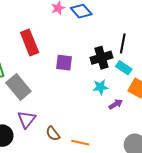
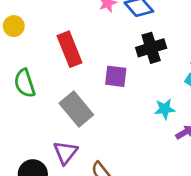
black cross: (101, 58) -> (151, 48), moved
gray rectangle: (18, 87) -> (76, 109), moved

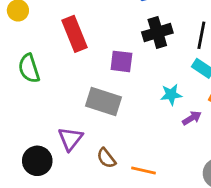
gray rectangle: (76, 109) -> (103, 101), moved, turned -32

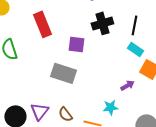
cyan star: (171, 95) -> (110, 107), moved
purple triangle: (70, 139) -> (39, 111), moved

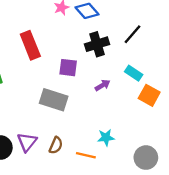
black line: (134, 25) -> (133, 34), moved, turned 30
purple arrow: (127, 85) -> (103, 85), moved
brown semicircle: (65, 114) -> (56, 145), turned -119

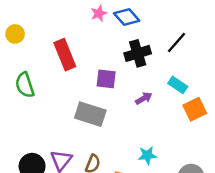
orange square: (149, 95) -> (195, 109), turned 35

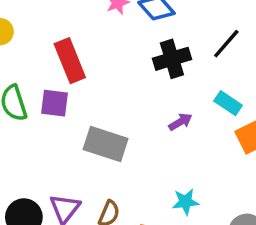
purple square: (106, 79) -> (55, 103), moved

